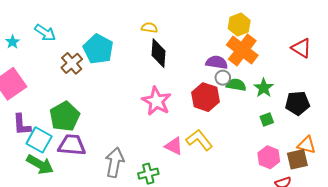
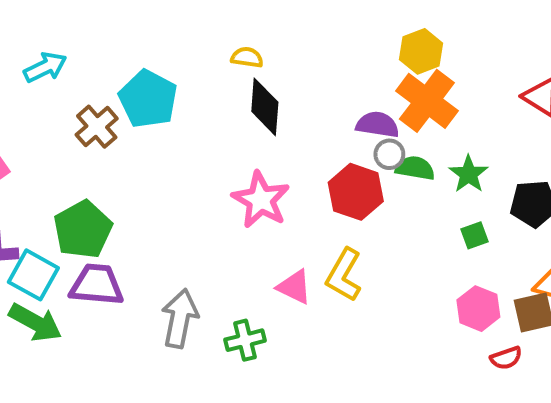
cyan arrow: (45, 33) -> (45, 67), turned -60
yellow L-shape: (199, 140) -> (344, 275), turned -112

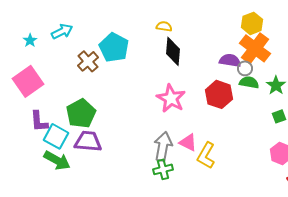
gray circle: (389, 154) -> (245, 68), moved
yellow L-shape: (344, 275) -> (206, 155), moved
gray arrow: (180, 318) -> (163, 146), moved

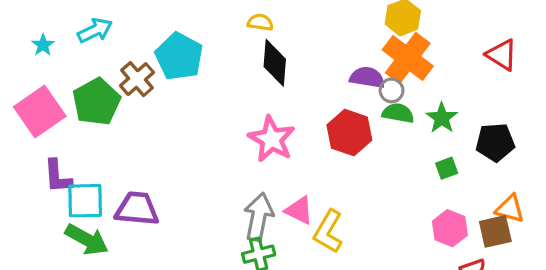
green pentagon: (81, 113) -> (96, 102), moved
cyan square: (56, 136) -> (85, 201), turned -30

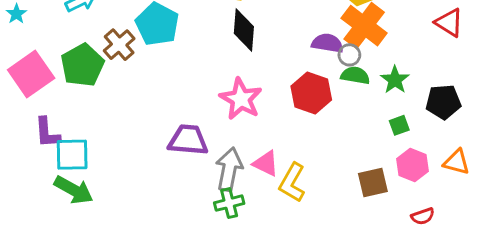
cyan star: (43, 45) -> (16, 14), moved
purple trapezoid: (137, 209) -> (188, 140), moved
pink hexagon: (450, 228) -> (412, 165), moved
brown square: (495, 231) -> (373, 183), moved

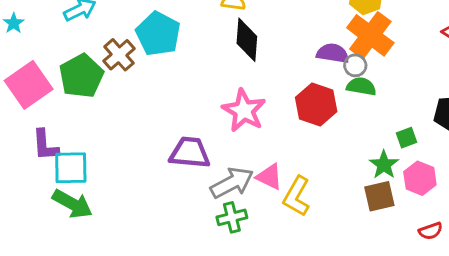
green star: (395, 80) -> (384, 165), moved
gray arrow: (229, 169) -> (232, 183), turned 51

